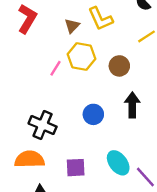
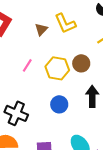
yellow hexagon: (82, 56) -> (57, 68), moved

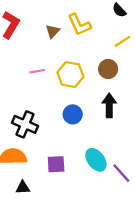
brown circle: (81, 63) -> (108, 69), moved
pink line: (27, 65) -> (37, 71), turned 48

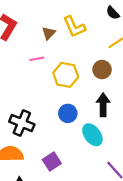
pink line: (37, 71) -> (37, 59), moved
cyan ellipse: (96, 160) -> (92, 135), moved
purple square: (56, 164) -> (52, 162), turned -30

